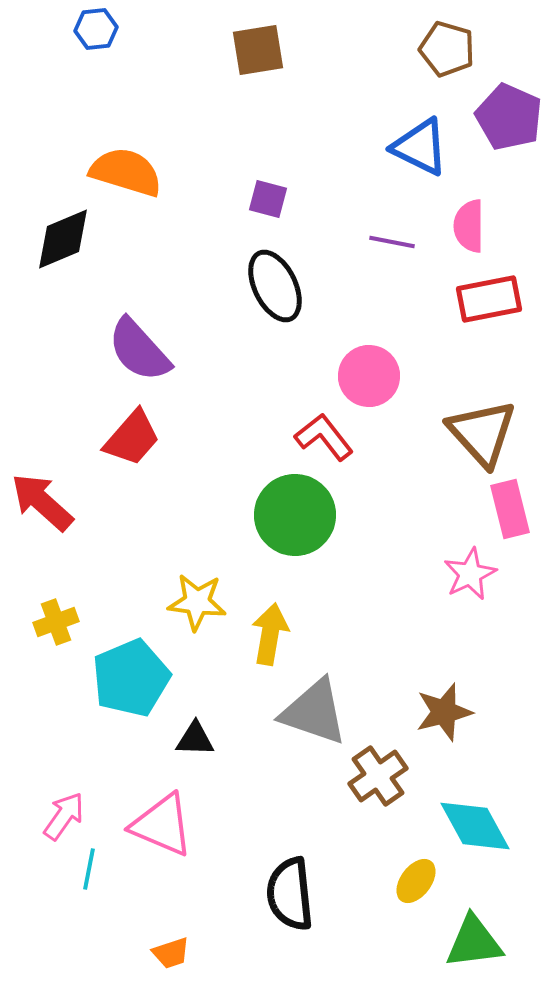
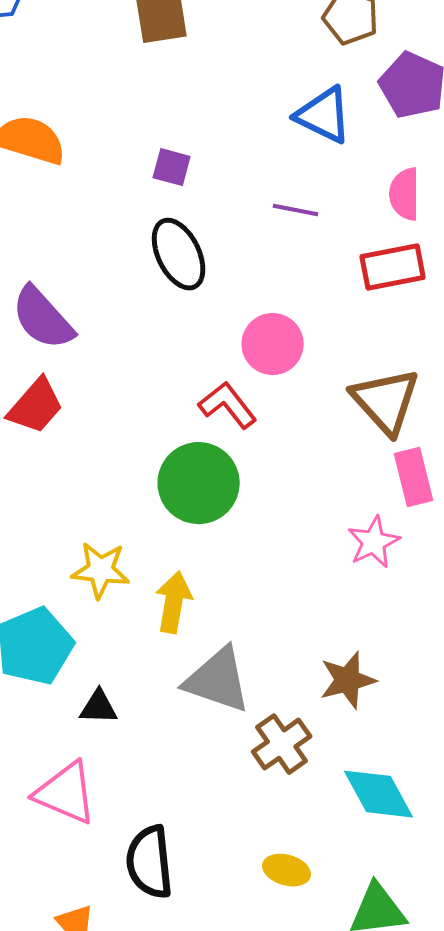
pink semicircle: (469, 226) -> (405, 194), moved
yellow ellipse: (416, 881) -> (287, 870), moved, turned 69
black semicircle: (290, 894) -> (150, 862), moved

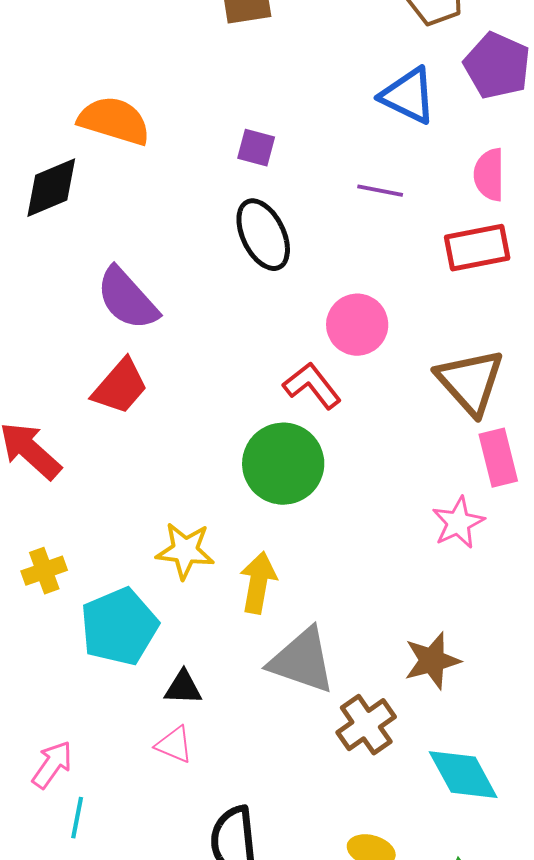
pink triangle: (66, 793) -> (174, 745), moved, size x0.6

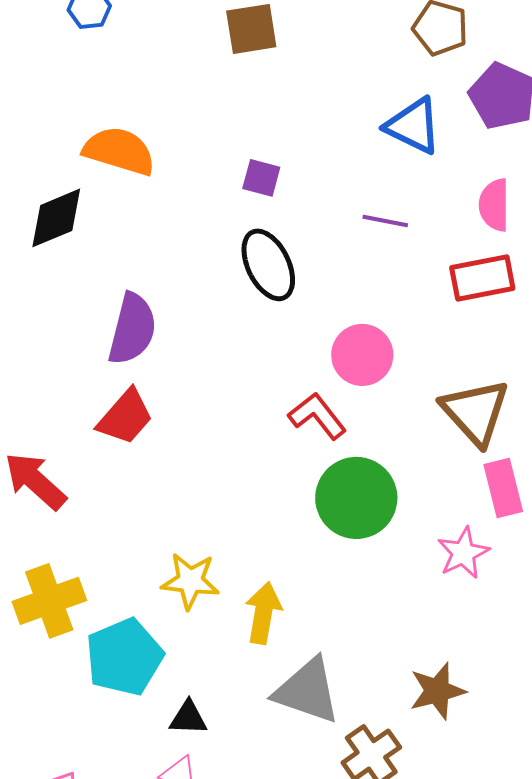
purple semicircle: (127, 299) -> (132, 329), turned -124
green circle: (283, 464) -> (356, 498), moved
yellow cross: (44, 571) -> (49, 601), size x1.6

